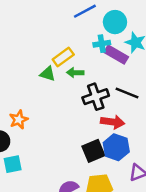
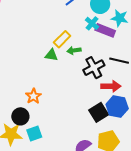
cyan cross: (102, 44) -> (92, 23), turned -32

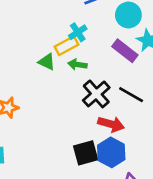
cyan cross: (92, 23) -> (78, 32), moved
black cross: (94, 68) -> (96, 94), turned -30

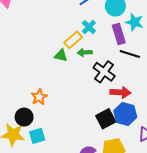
cyan cross: (78, 32) -> (89, 27), moved
purple rectangle: (125, 51) -> (119, 34), turned 48
black line: (131, 95) -> (130, 54), moved

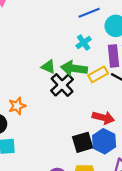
yellow rectangle: (73, 40) -> (98, 74), moved
green arrow: (85, 52) -> (74, 68), size x1.6
black cross: (104, 72) -> (62, 85), moved

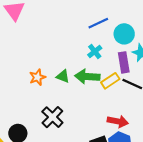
black cross: (62, 85) -> (52, 117), moved
orange star: (17, 106) -> (37, 77), moved

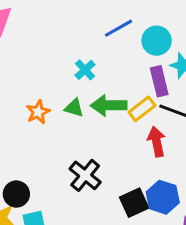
cyan cross: (95, 52) -> (85, 70), moved
black cross: (52, 117) -> (85, 175), moved
red arrow: (118, 121) -> (156, 142), moved, turned -108

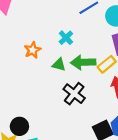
orange star: (38, 112) -> (32, 50), moved
black cross: (85, 175) -> (74, 94), moved

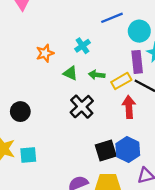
green arrow: (83, 62) -> (97, 75), size x0.6
black circle: (19, 126) -> (20, 112), moved

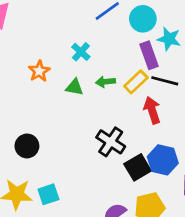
black cross: (82, 107) -> (111, 142), moved

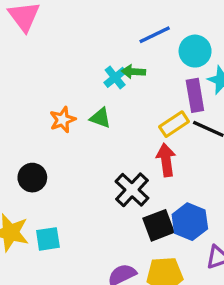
orange star: (39, 71) -> (63, 120), moved
green arrow: (106, 82) -> (133, 72), moved
red arrow: (152, 110) -> (166, 160), moved

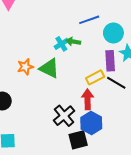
green triangle: (100, 118) -> (49, 68), size x1.5
blue hexagon: (190, 222) -> (91, 123), moved

